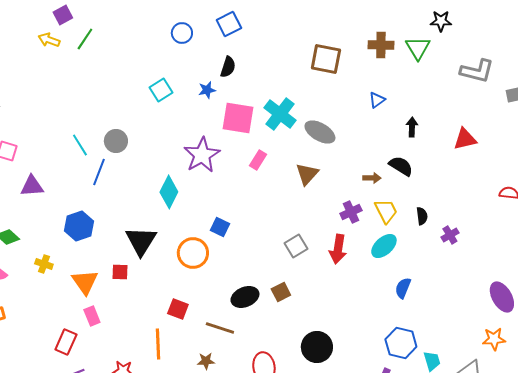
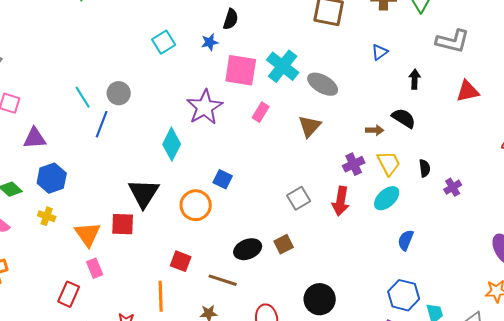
gray L-shape: (477, 71) -> (453, 41), moved
blue hexagon: (79, 226) -> (52, 178), moved
red square: (120, 272) -> (123, 224), size x1.4

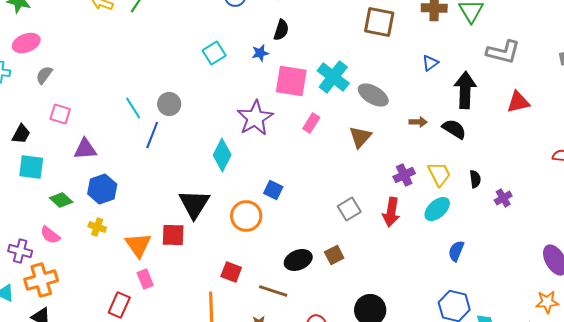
black arrow: (415, 79) -> (465, 90), size x1.8
brown arrow: (375, 130) -> (418, 122), moved

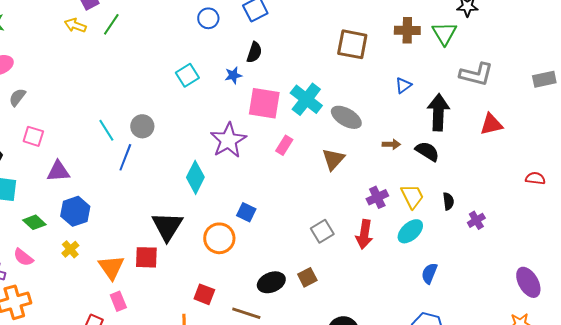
yellow cross: (97, 227) -> (70, 249), turned 30

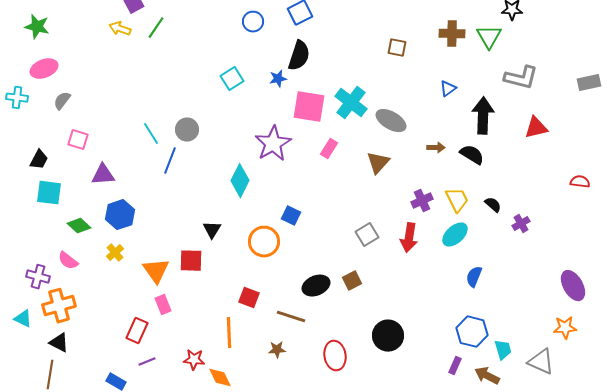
brown square: (352, 44) -> (397, 48), size x0.6
black semicircle: (254, 52) -> (299, 56), size x1.4
black semicircle: (448, 201) -> (493, 205), turned -42
black triangle: (167, 226) -> (212, 230), size x0.6

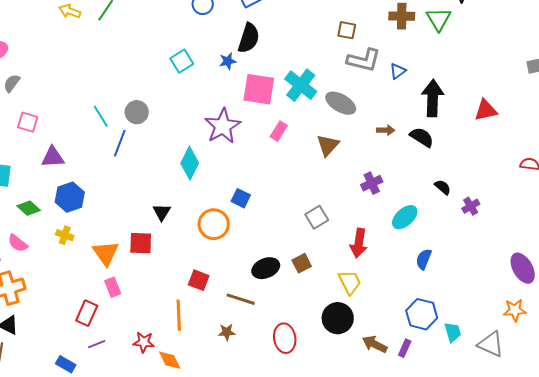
gray L-shape: (521, 78) -> (364, 60), moved
yellow trapezoid: (457, 200) -> (350, 282), moved
red arrow: (409, 238) -> (359, 243), moved
yellow cross: (115, 253) -> (65, 235), turned -30
brown arrow: (487, 376) -> (375, 344), moved

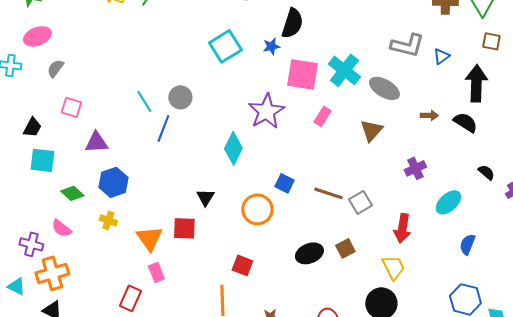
brown square: (347, 30) -> (491, 41), moved
cyan square: (182, 61) -> (225, 46), size x1.4
brown line: (241, 299) -> (328, 193), moved

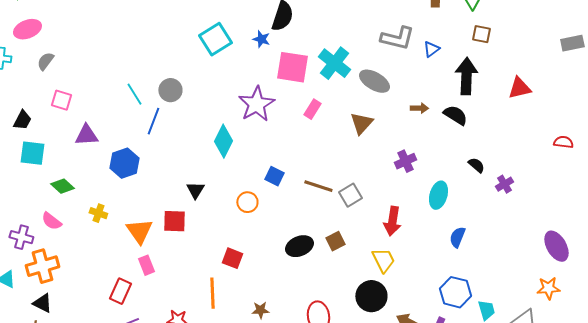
blue star: (271, 46) -> (261, 39), turned 30
blue hexagon: (113, 182) -> (124, 163), moved
cyan ellipse: (448, 202) -> (438, 195), turned -32
orange circle: (257, 209) -> (247, 202), size x0.7

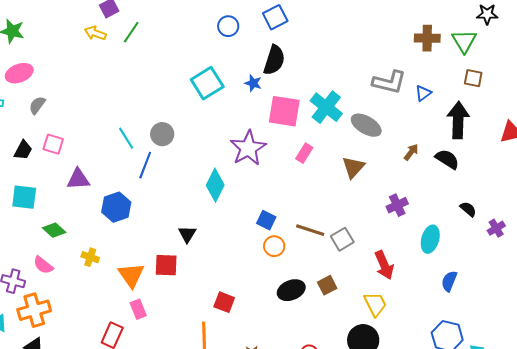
brown arrow: (419, 108) -> (411, 152), turned -54
black trapezoid: (22, 120) -> (23, 150), moved
orange circle: (247, 202) -> (274, 246), moved
red arrow: (392, 221) -> (384, 265), turned -32

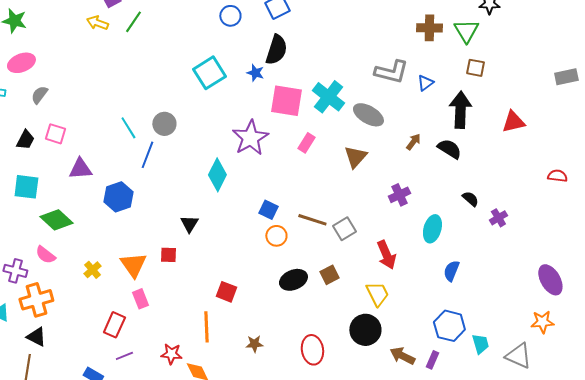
green diamond: (54, 230) -> (56, 220), size x1.4
yellow cross: (90, 257) -> (92, 270), moved, turned 30
red square: (166, 265) -> (168, 255), size x0.7

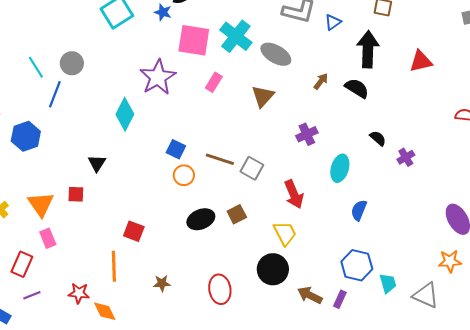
gray square: (344, 229) -> (252, 168), turned -30

